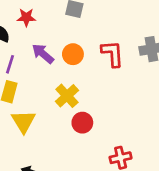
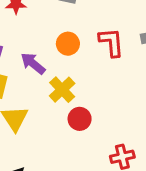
purple arrow: (43, 54) -> (33, 63), moved

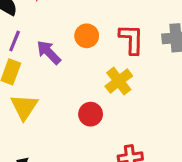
yellow cross: (62, 90) -> (119, 81), moved

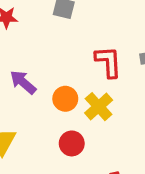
orange circle: (87, 36) -> (65, 99), moved

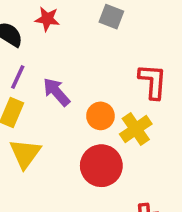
red circle: (72, 143) -> (101, 166), size x1.5

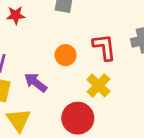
purple arrow: (57, 92) -> (36, 82), moved
orange circle: (100, 116) -> (66, 55), moved

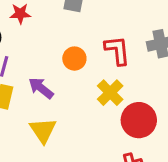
red circle: (78, 118) -> (139, 120), moved
yellow triangle: (19, 120) -> (43, 130), moved

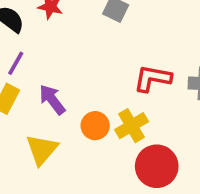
red L-shape: (117, 50) -> (153, 78), turned -88
orange circle: (74, 59) -> (95, 126), moved

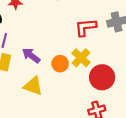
yellow triangle: (42, 150) -> (33, 86), turned -36

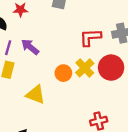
purple arrow: (31, 56) -> (30, 47), moved
red circle: (102, 77) -> (111, 68), moved

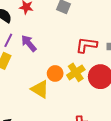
yellow triangle: (36, 95) -> (40, 89), moved

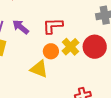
red L-shape: (86, 45) -> (53, 26), moved

